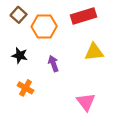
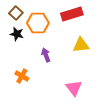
black star: (20, 55) -> (17, 34), moved

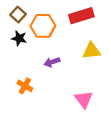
purple arrow: (46, 55) -> (52, 62), turned -88

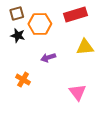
brown square: (18, 15) -> (17, 13), turned 32

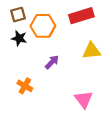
purple arrow: (48, 58) -> (52, 62), turned 152

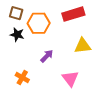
brown square: (18, 15) -> (16, 13), turned 32
pink triangle: (84, 99) -> (70, 79), moved

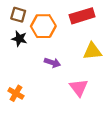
purple arrow: (47, 56) -> (52, 63), turned 64
orange cross: (22, 77) -> (16, 93), moved

